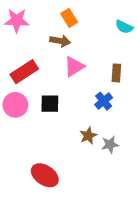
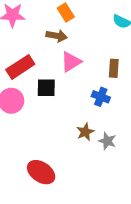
blue cross: (104, 101) -> (101, 97), turned -30
black square: (50, 104) -> (46, 88), moved
gray star: (110, 145) -> (107, 141), turned 30

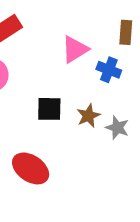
pink triangle: (71, 62) -> (75, 49), moved
black square: (46, 88) -> (49, 109), moved

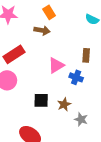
gray star: (117, 128) -> (81, 119), moved

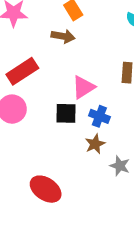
blue cross: (76, 77) -> (99, 116), moved
black square: (41, 100) -> (66, 113), moved

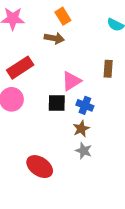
gray star: (120, 166) -> (84, 151), moved

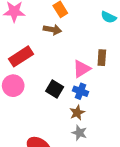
pink triangle: (71, 81) -> (82, 69), moved
black square: (57, 103) -> (55, 89), turned 30

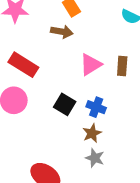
red rectangle: (21, 56) -> (23, 65), turned 65
pink triangle: (82, 69) -> (91, 65), moved

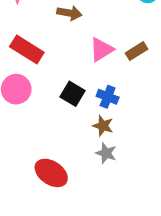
brown rectangle: (122, 66) -> (137, 51), turned 54
brown star: (92, 133) -> (103, 126), turned -30

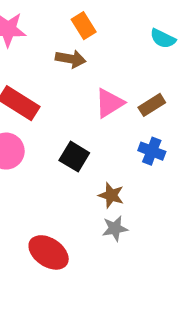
blue cross: (108, 97) -> (152, 151), moved
gray star: (106, 153) -> (115, 228), turned -30

